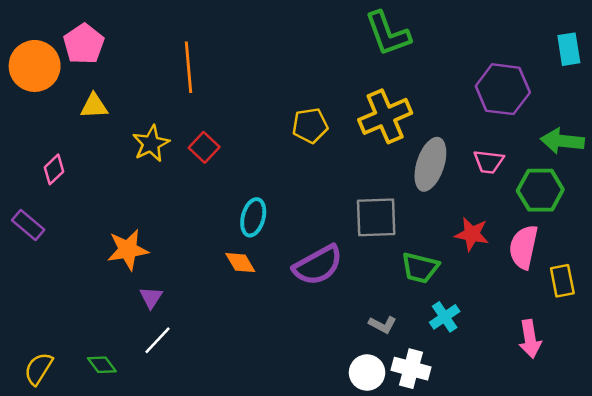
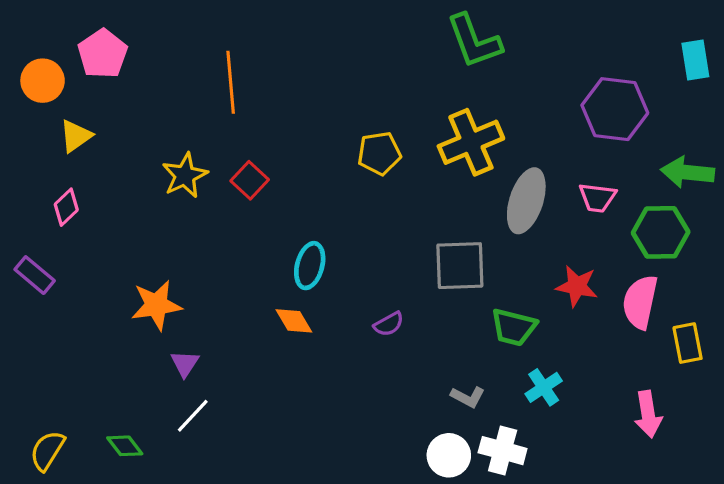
orange circle: (35, 66) -> (43, 81), size x0.7
yellow triangle: (94, 106) -> (76, 136), moved, turned -32
purple semicircle: (318, 265) -> (389, 324), size x0.5

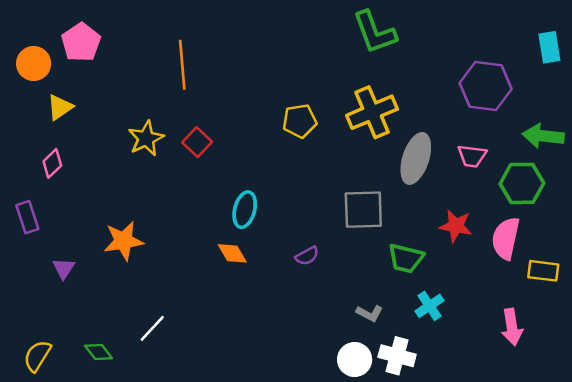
purple rectangle: (35, 275) -> (27, 217), turned 32
yellow rectangle: (688, 343) -> (543, 271), turned -72
purple triangle: (185, 364) -> (64, 268), moved

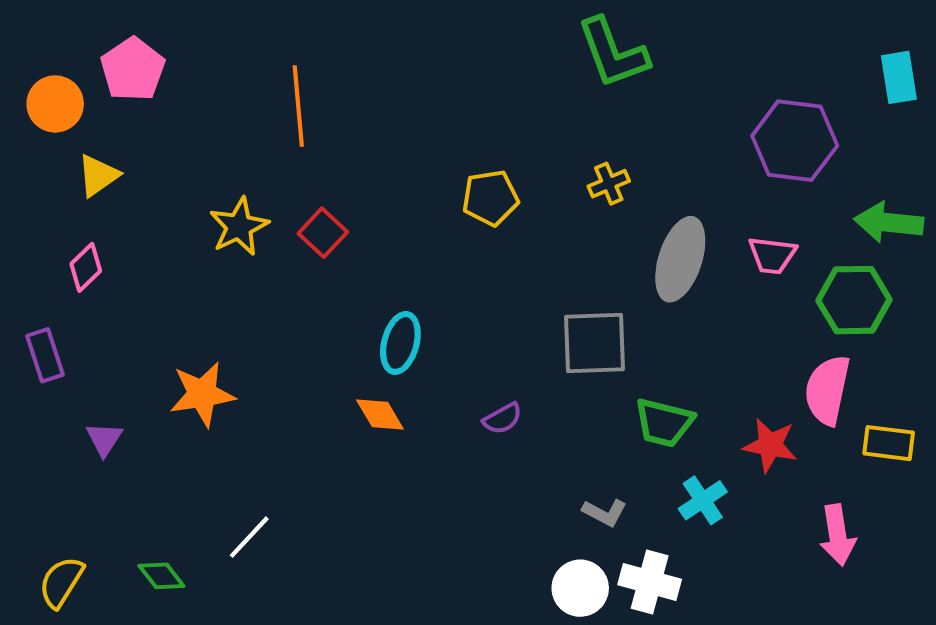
yellow cross: (372, 112) -> (609, 184), size x0.5
red star: (456, 226) -> (770, 445), moved

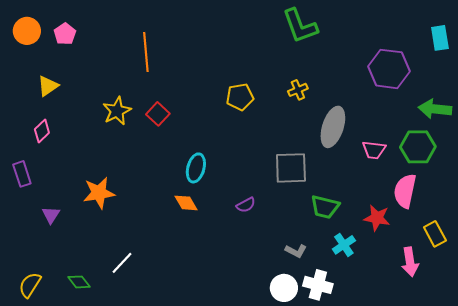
pink pentagon: (133, 69) -> (65, 34), size x0.7
orange circle: (55, 104) -> (27, 31), moved
pink trapezoid: (772, 255) -> (374, 150), moved
yellow rectangle: (889, 443) -> (435, 234), moved, turned 55

